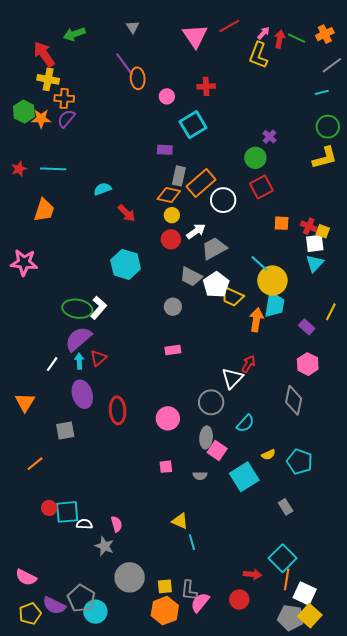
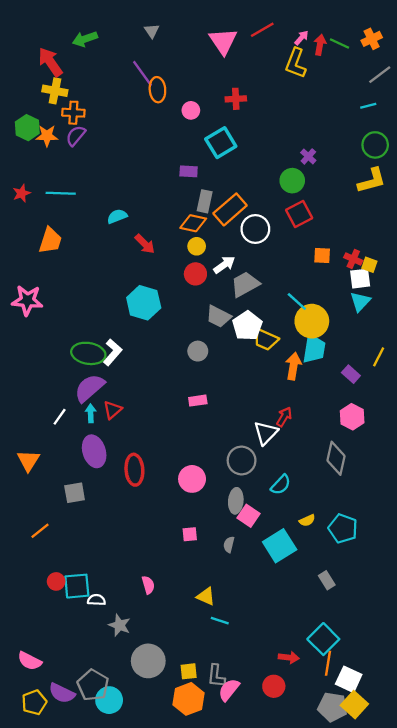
gray semicircle: (200, 476) -> (229, 545), turned 104
pink semicircle: (117, 524) -> (148, 585), moved
cyan line: (192, 542) -> (220, 621), turned -56

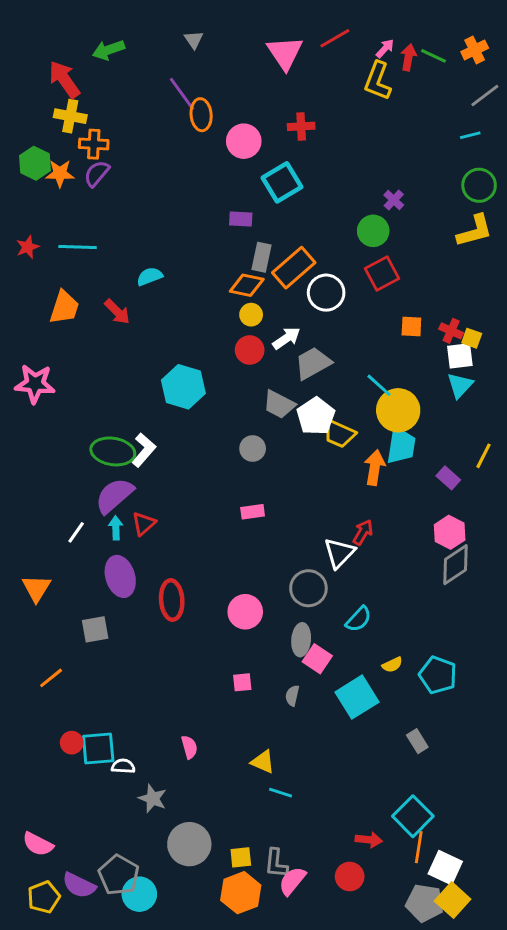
pink circle: (191, 110) -> (244, 141), size x1.5
red arrow: (145, 244) -> (117, 312), moved
gray diamond: (336, 458) -> (456, 565), moved, turned 44

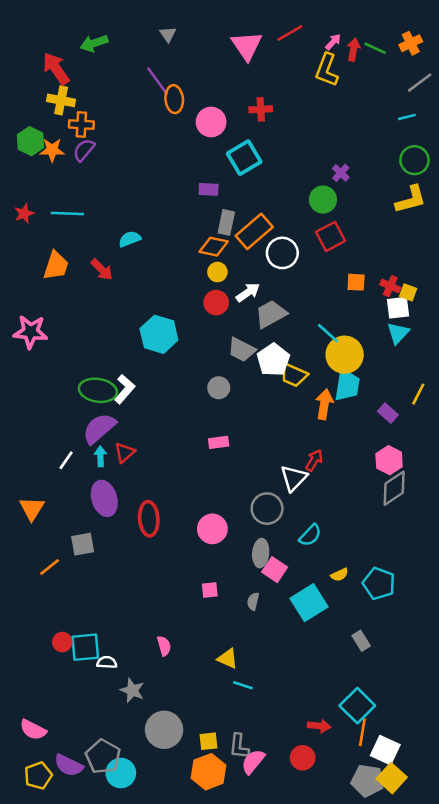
orange line: (51, 678) -> (50, 567), moved

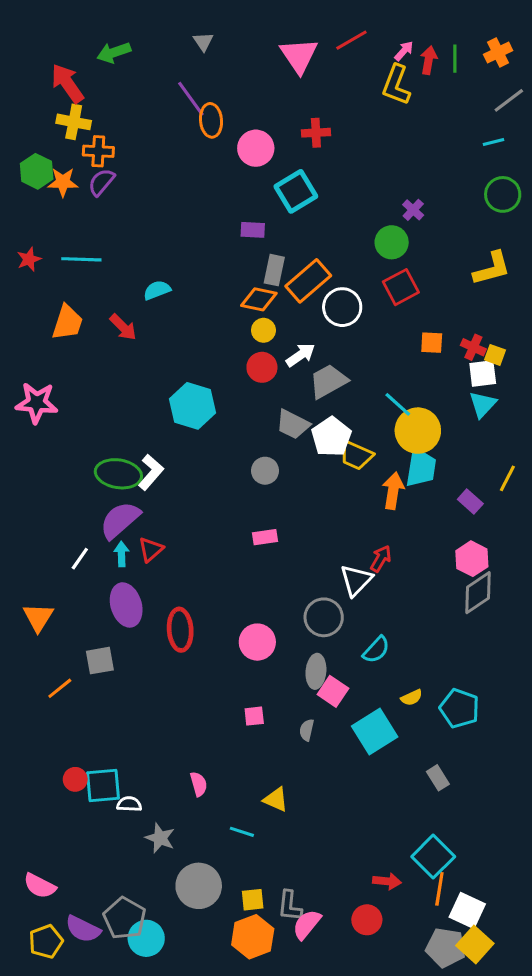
green line: (375, 48) -> (455, 59), turned 65
yellow L-shape: (411, 200) -> (492, 269), moved
cyan line: (243, 685) -> (242, 832), moved

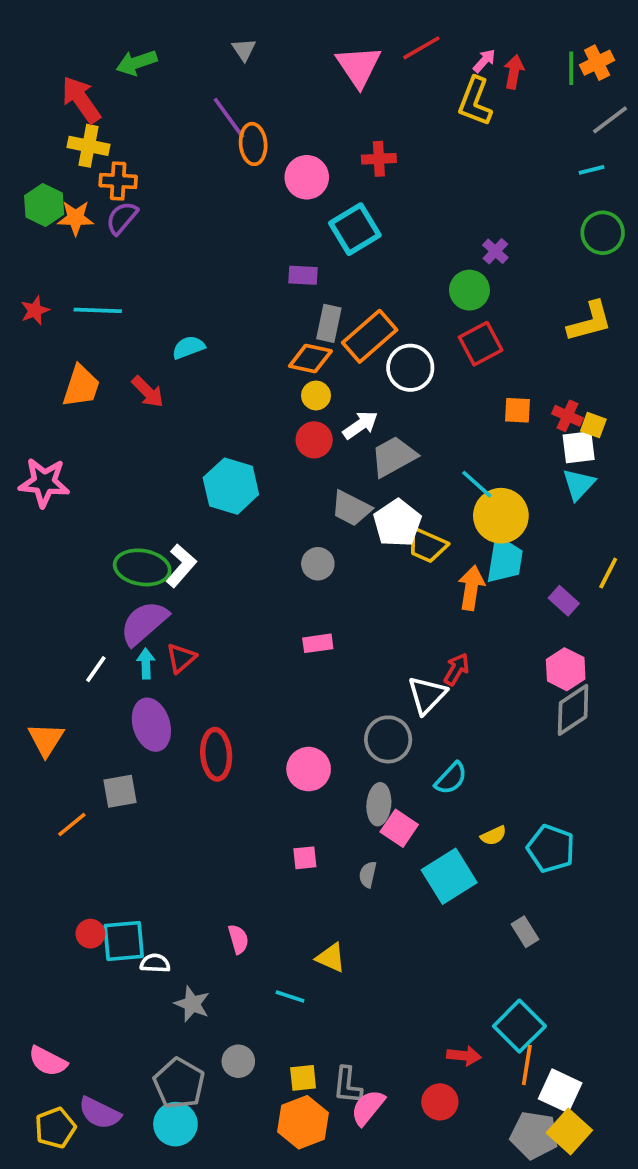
green line: (455, 59) -> (571, 68), moved
gray circle: (199, 886) -> (238, 1061), size x0.6
gray pentagon: (125, 918) -> (179, 1083), moved

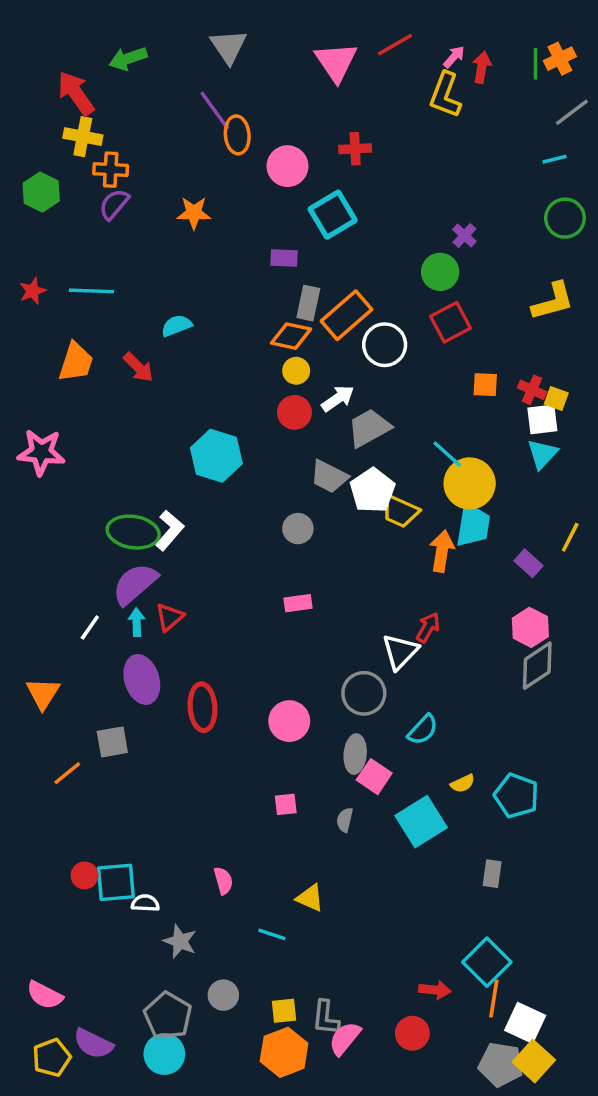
gray triangle: (244, 50) -> (229, 46), size x1.6
orange star: (76, 218) -> (194, 213), moved
gray rectangle: (525, 932) -> (492, 874), turned 40

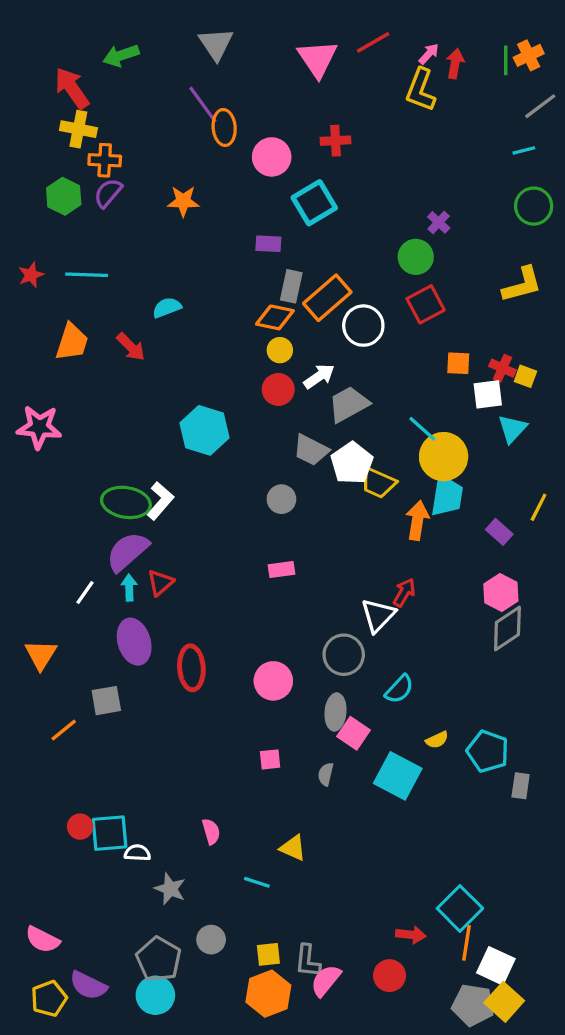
green hexagon: (41, 192) -> (64, 196), moved
white square: (542, 419) -> (488, 394), moved
cyan square: (421, 822) -> (398, 776), turned -30
gray rectangle: (492, 874) -> (521, 786), moved

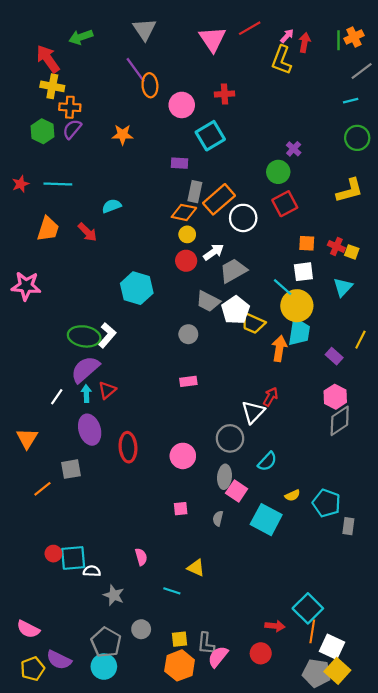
white square: (488, 394) -> (303, 272), moved

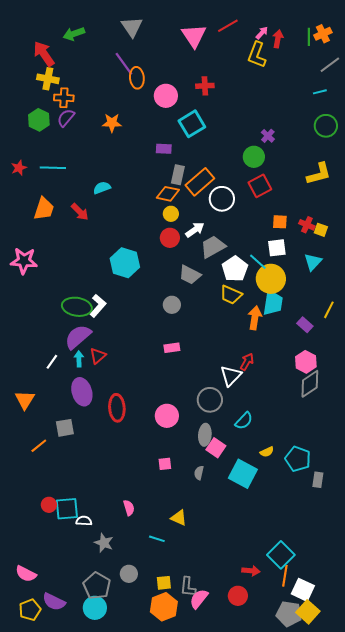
white pentagon: (235, 310) -> (235, 269), moved

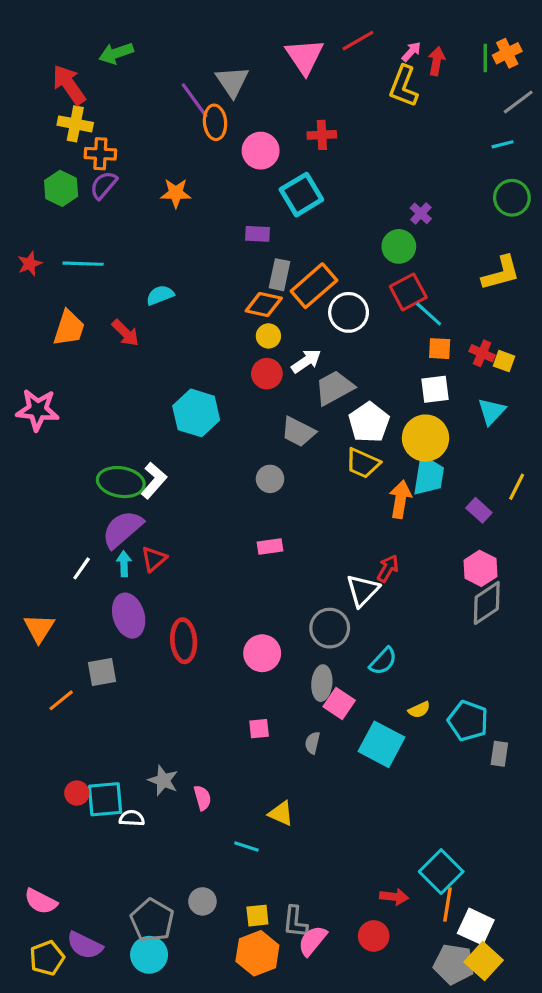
gray triangle: (132, 27) -> (232, 82), moved
cyan line: (258, 262) -> (429, 314), moved
gray star: (104, 543) -> (163, 780), moved

